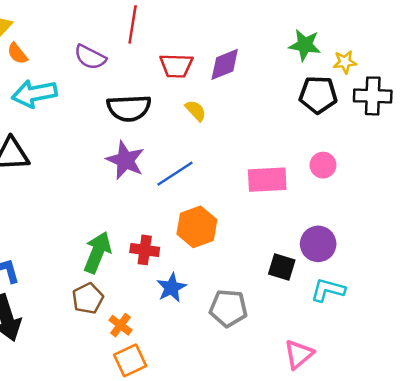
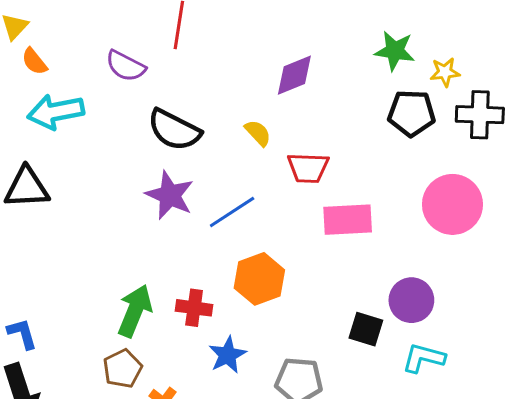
red trapezoid: (176, 66) -> (308, 168), moved
black semicircle: (129, 108) -> (174, 130), turned 30
pink circle: (323, 165) -> (452, 204), moved, size x1.8

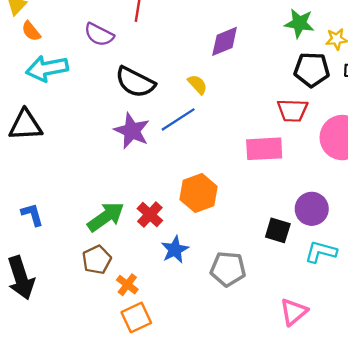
red trapezoid: (308, 168) -> (292, 110), moved
blue line: (232, 212) -> (178, 119), moved
red cross: (194, 308) -> (150, 215), turned 35
green arrow: (135, 311) -> (106, 217), turned 33
blue L-shape: (22, 334) -> (32, 215), moved

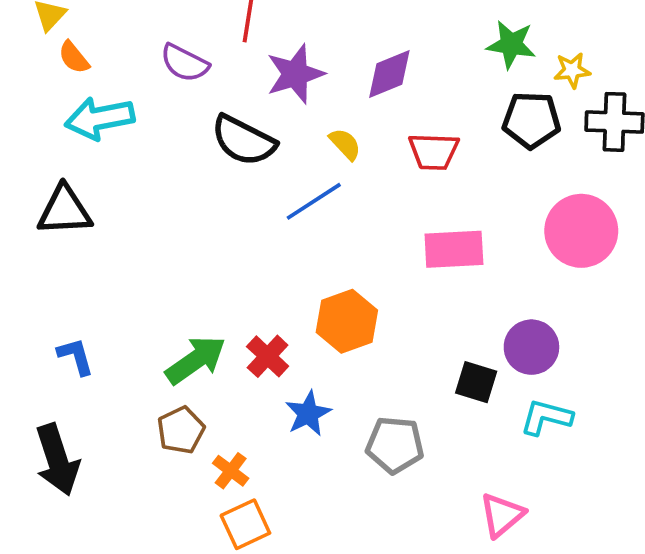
red trapezoid: (292, 110) -> (434, 152), moved
purple star: (132, 131) -> (295, 74), moved, turned 30

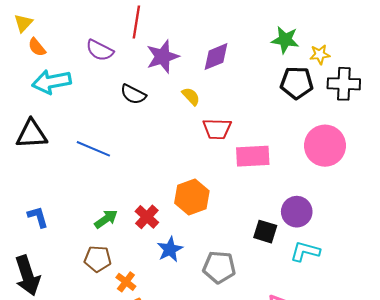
black semicircle: (244, 140) -> (133, 94), size x0.7
red trapezoid: (434, 152) -> (217, 129), moved
blue line: (314, 201) -> (93, 149), moved, turned 56
green arrow: (196, 360) -> (106, 219), size x0.7
brown pentagon: (181, 430) -> (98, 259), turned 30

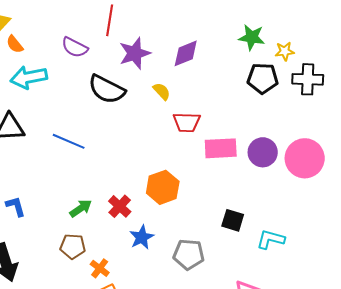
black semicircle: (133, 94) -> (107, 89), size x1.5
pink circle: (325, 146) -> (305, 158), moved
purple circle: (297, 212) -> (263, 152), moved

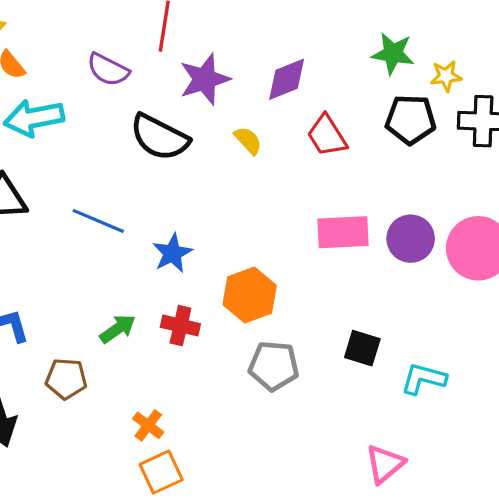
red trapezoid: (187, 122) -> (327, 136), moved, turned 56
red cross: (120, 206) -> (180, 326), turned -30
blue star: (142, 237) -> (172, 253), moved
brown pentagon: (73, 246) -> (66, 379), moved
gray pentagon: (189, 254) -> (274, 366), moved

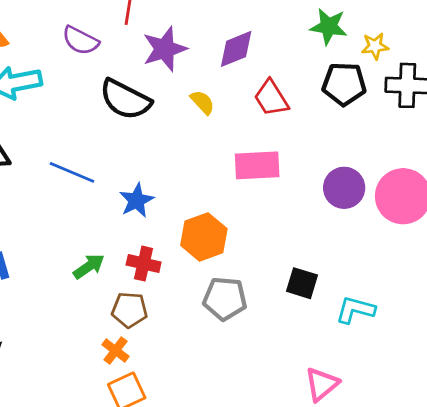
pink rectangle: (343, 232) -> (257, 165), moved
brown pentagon: (66, 379) -> (130, 310), moved

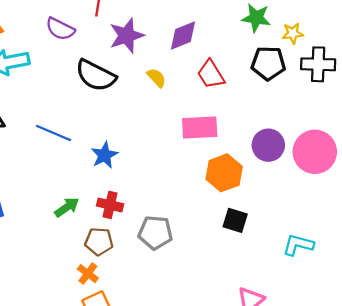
orange hexagon: (204, 237) -> (224, 173), moved
gray pentagon: (225, 299) -> (155, 233), moved
cyan L-shape: (355, 310) -> (298, 245), moved

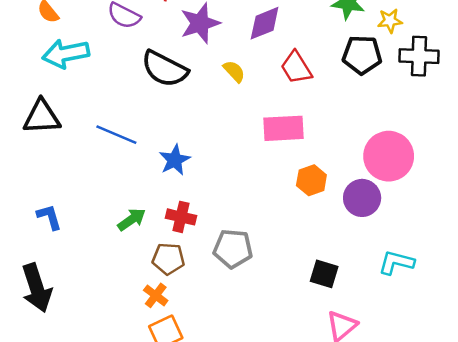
purple circle: (268, 145) -> (362, 198), moved
pink circle: (315, 152) -> (389, 156), moved
orange hexagon: (224, 173) -> (311, 180), size x0.7
black square: (235, 220) -> (324, 274), moved

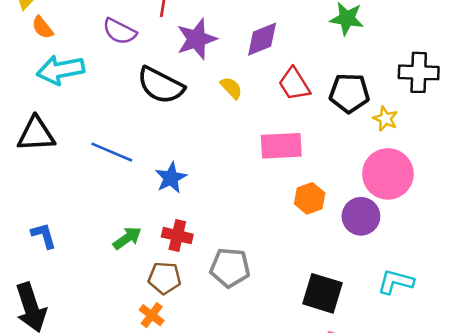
yellow star: (390, 21) -> (385, 119), moved, turned 30
black pentagon: (362, 55) -> (349, 93), moved
black square: (324, 274) -> (322, 293), size x1.4

